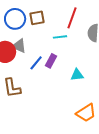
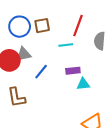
gray triangle: (19, 46) -> (24, 54), turned -35
purple rectangle: (51, 61) -> (73, 71), moved, turned 56

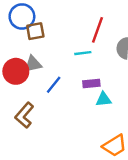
brown square: (42, 26) -> (35, 31), moved
blue circle: (20, 27) -> (22, 16), moved
brown L-shape: (16, 97) -> (24, 115), turned 50

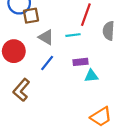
gray triangle: (33, 64) -> (46, 37), moved, turned 42

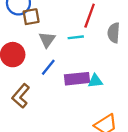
gray triangle: (46, 37) -> (47, 40), turned 35
purple rectangle: (81, 62) -> (77, 79), moved, size x1.5

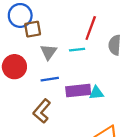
blue line: (48, 67) -> (50, 79), turned 42
brown L-shape: (21, 96) -> (42, 111), moved

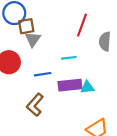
cyan line: (77, 50) -> (69, 58), moved
gray triangle: (49, 52) -> (33, 39), moved

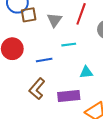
gray triangle: (33, 39) -> (54, 20), moved
purple rectangle: (70, 85) -> (69, 96), moved

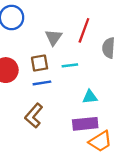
brown square: (29, 15) -> (40, 63), moved
purple rectangle: (69, 96) -> (85, 124), moved

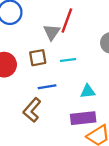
red line: (84, 30) -> (67, 20), moved
blue line: (42, 83) -> (47, 87), moved

